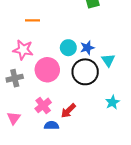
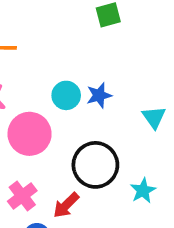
cyan triangle: (108, 60) -> (154, 117), moved
black circle: (85, 72) -> (95, 165), moved

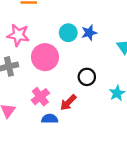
black circle: (95, 165) -> (87, 77), size x0.6

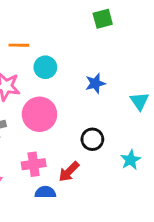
cyan circle: (68, 33) -> (45, 67), moved
pink cross: (40, 97) -> (34, 164), turned 30

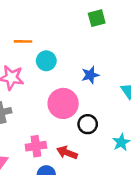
pink circle: (39, 114) -> (63, 103), moved
red arrow: (69, 172) -> (67, 153), turned 66

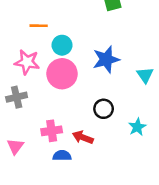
blue star: (90, 75) -> (106, 59), size x1.5
pink circle: (63, 103) -> (62, 74), moved

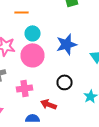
orange line: (39, 26) -> (22, 12), moved
pink cross: (52, 131) -> (24, 88), moved

